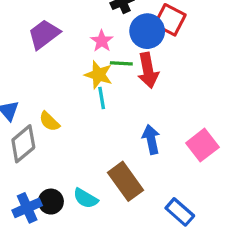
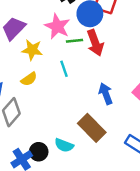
pink star: (102, 41) -> (57, 26), size x1.5
yellow star: (98, 75) -> (32, 50), moved
yellow semicircle: (49, 121) -> (29, 79), moved, turned -70

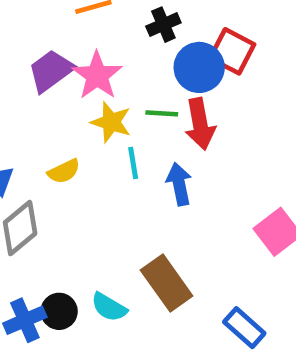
pink star: (57, 26) -> (97, 75), moved
yellow star: (32, 50) -> (111, 122), moved
blue arrow: (106, 94) -> (179, 184), moved

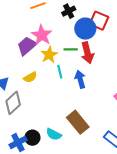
purple trapezoid: (51, 71) -> (27, 46), moved
yellow star: (111, 122) -> (49, 55), turned 30

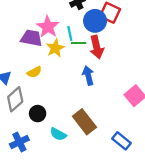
purple trapezoid: (27, 46) -> (31, 38), turned 50
cyan line: (60, 72) -> (70, 33), moved
black circle: (32, 138) -> (38, 114), moved

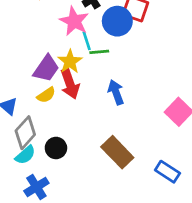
pink star: (48, 27) -> (74, 21), moved
purple trapezoid: (31, 38) -> (46, 69), moved, turned 120
red arrow: (97, 47) -> (70, 84), moved
cyan semicircle: (58, 134) -> (25, 155), moved, turned -63

